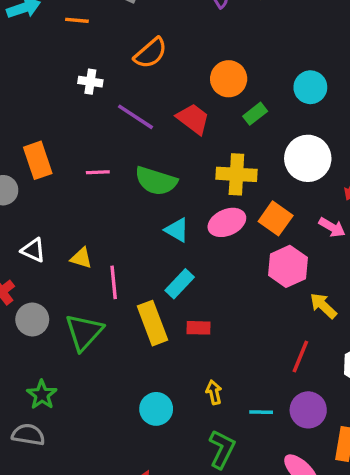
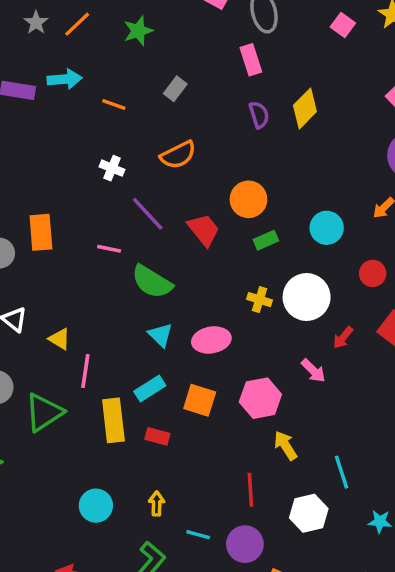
pink line: (98, 172) -> (109, 249), moved
yellow cross: (236, 174) -> (260, 300), moved, size x0.6
orange square: (276, 218) -> (200, 400), moved, turned -32
red line: (300, 357) -> (250, 490), turned -40

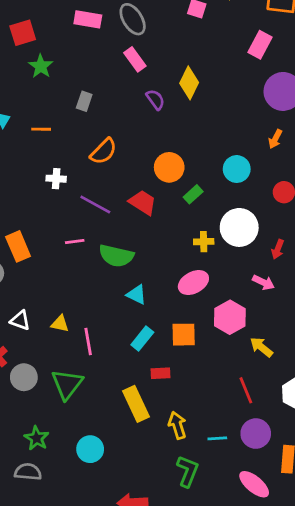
pink ellipse: (211, 340) -> (193, 283), moved
yellow rectangle: (113, 420) -> (136, 404), moved
yellow arrow: (157, 504) -> (177, 425), size x1.4
cyan circle: (96, 506) -> (90, 449), moved

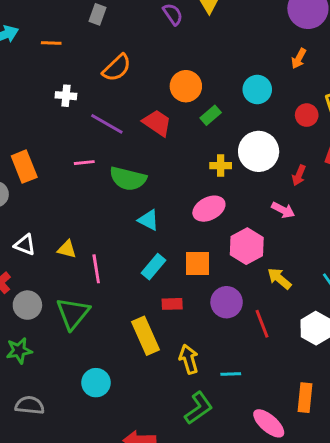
purple circle: (256, 434) -> (227, 302), moved
green star: (37, 438) -> (19, 351), moved, turned 30
green L-shape: (188, 471) -> (199, 408), turned 32

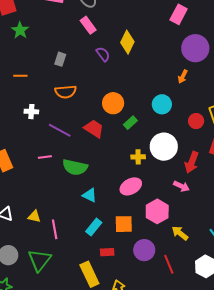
gray rectangle: (97, 14) -> (60, 59), moved
orange arrow: (299, 59) -> (183, 77), moved
orange semicircle: (117, 68) -> (66, 92), turned 40
red arrow: (299, 175) -> (192, 162), size x1.5

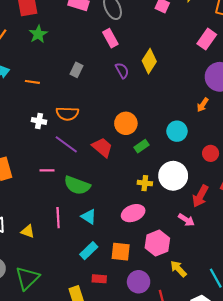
orange semicircle: (66, 92) -> (67, 114), moved
pink line: (55, 229) -> (58, 218), moved

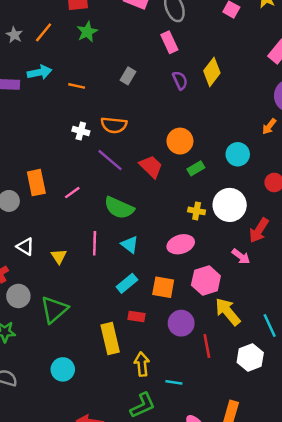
pink line: (47, 170) -> (72, 193), moved, turned -40
yellow triangle: (28, 231) -> (59, 256), turned 32
yellow arrow: (178, 269) -> (228, 312), size x1.4

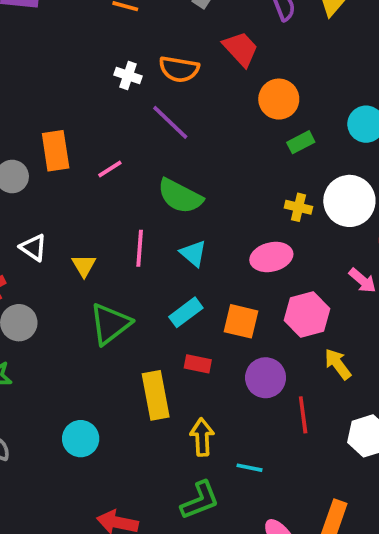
red trapezoid: (151, 167) -> (241, 49), moved
green triangle: (54, 310) -> (110, 324), moved
yellow arrow: (228, 312) -> (338, 364), size x0.7

